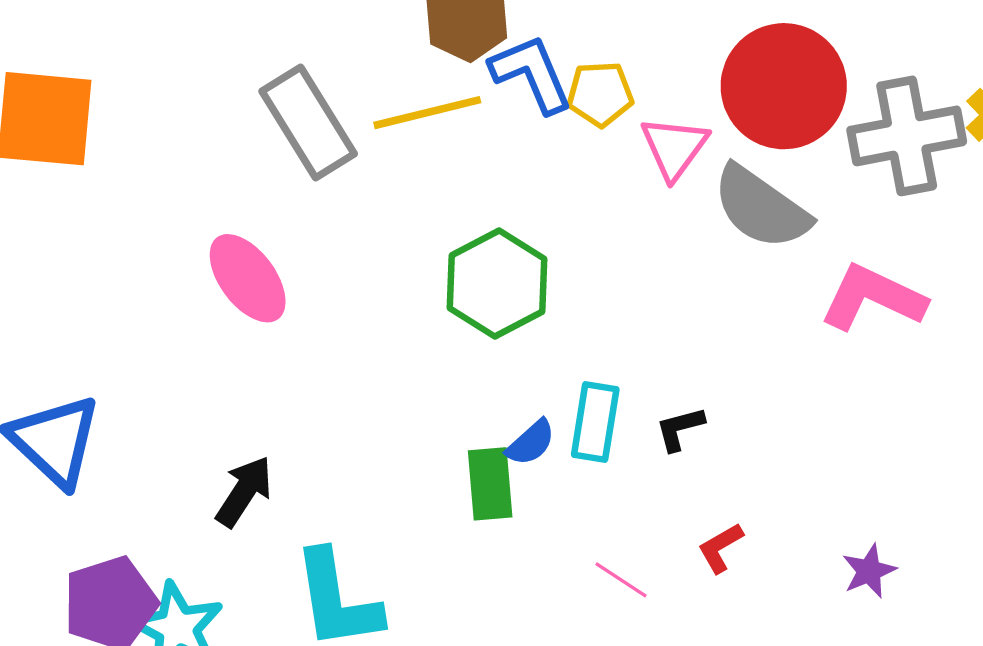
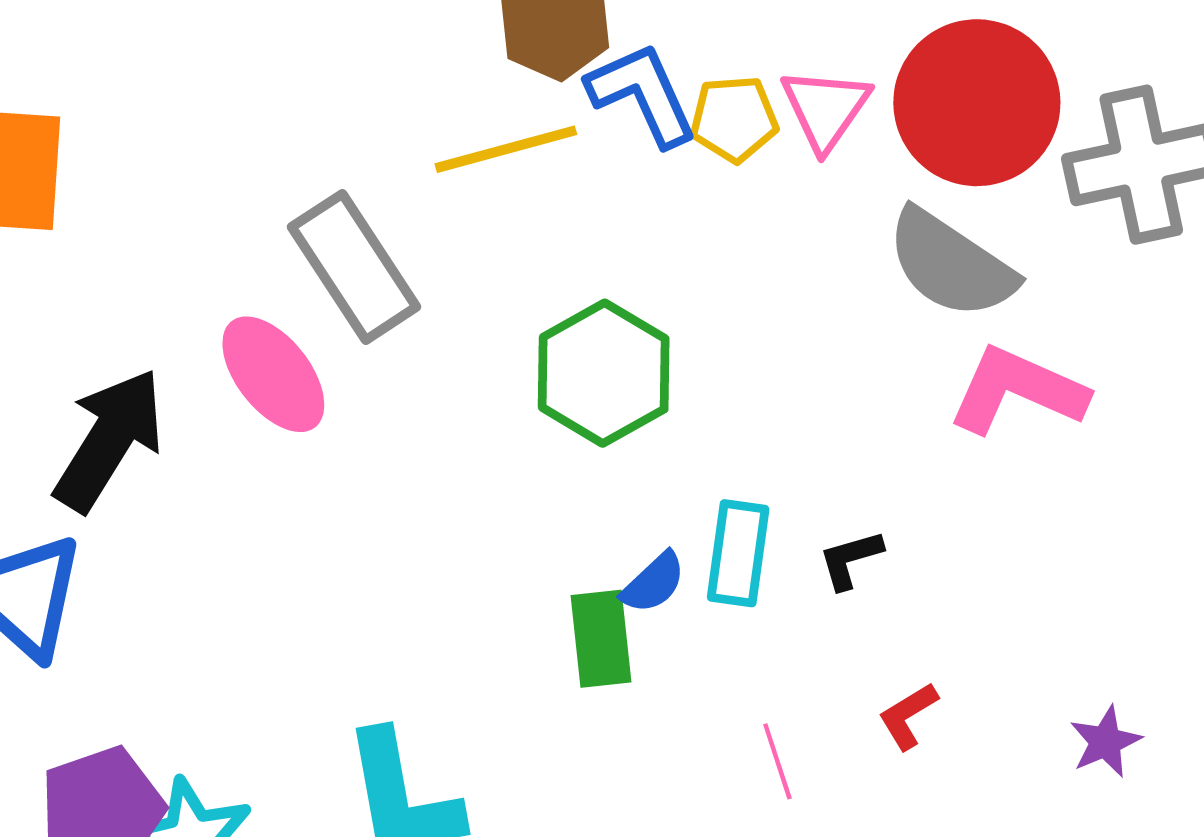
gray rectangle: (308, 123) -> (354, 267), moved
pink triangle: (674, 148) -> (825, 109), moved
pink L-shape: (873, 298) -> (1018, 390), moved
black arrow: (244, 491) -> (109, 440), moved, size x1.5
pink line: (621, 580) -> (777, 761), turned 40

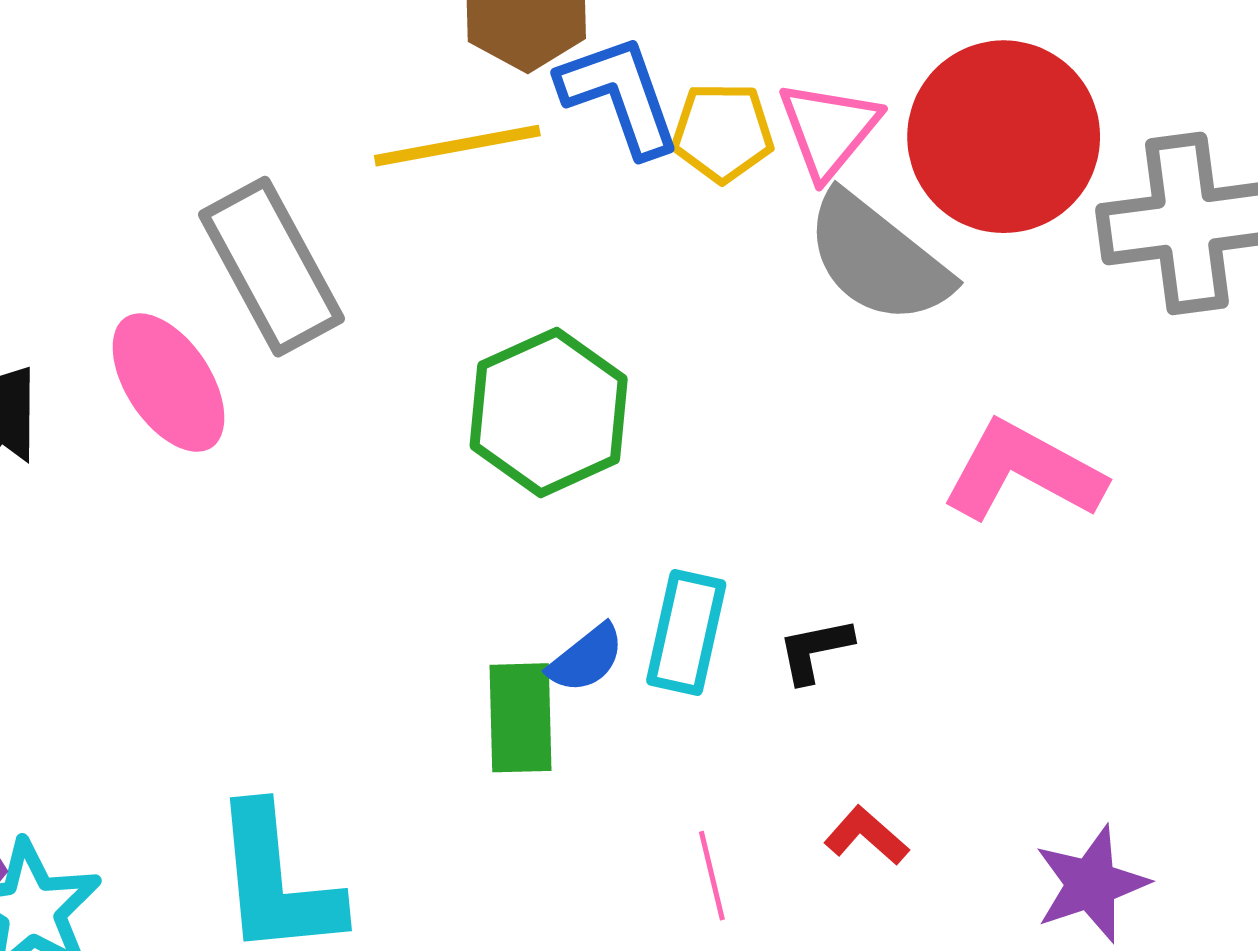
gray semicircle: (951, 264) -> (878, 259), moved
red L-shape: (908, 716) -> (866, 836), turned 68
purple star: (1105, 742) -> (1091, 884), size x1.4

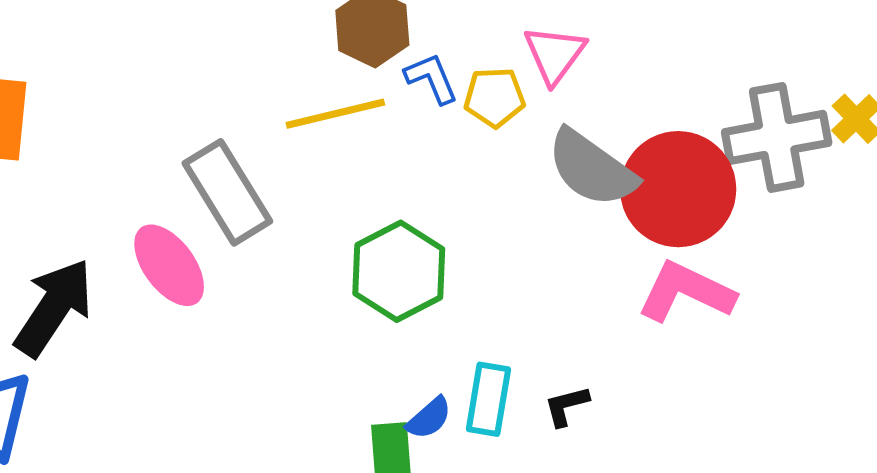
blue L-shape: (620, 95) -> (431, 78), size x0.7
pink triangle: (829, 129) -> (555, 54), moved
red circle: (1004, 137) -> (678, 189), moved

